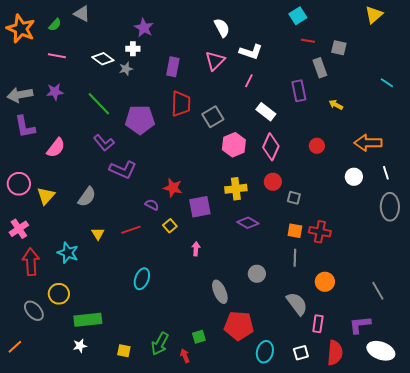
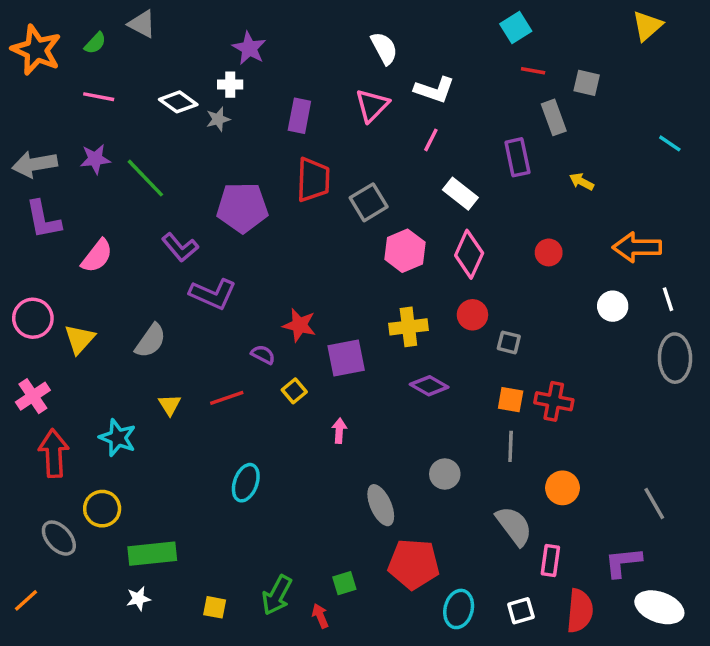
green line: (99, 104) -> (145, 178), moved

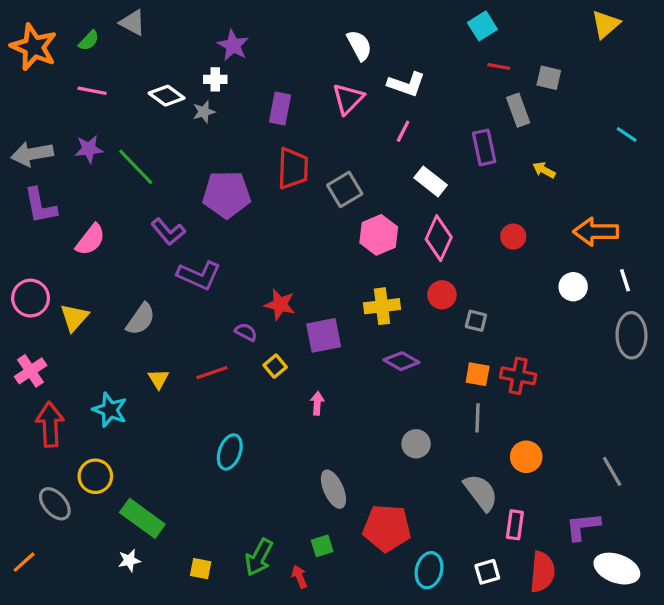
gray ellipse: (381, 505) -> (333, 489), moved
green rectangle: (152, 554) -> (142, 518), turned 42

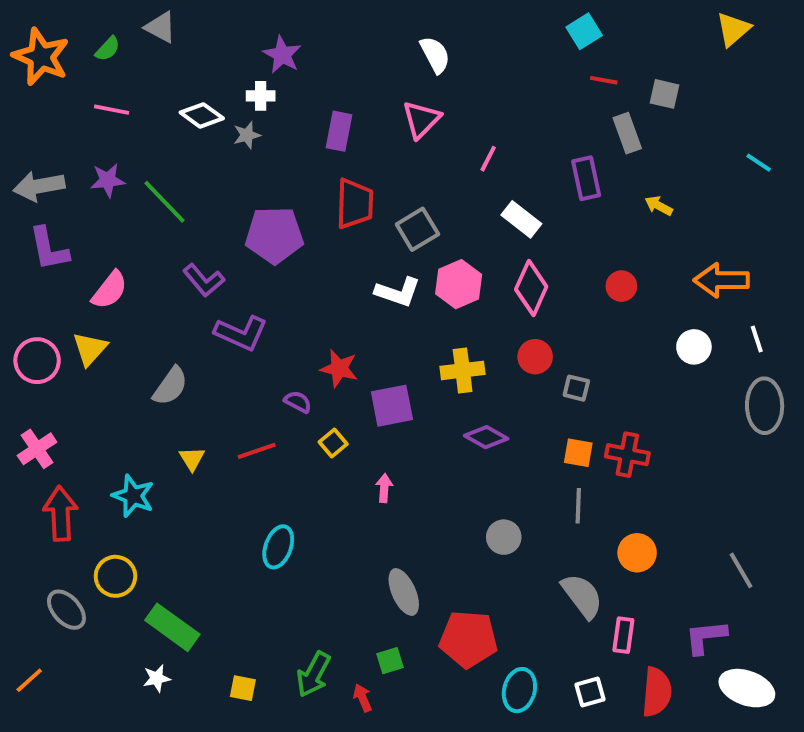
white L-shape: (406, 84) -> (398, 292), moved
yellow triangle: (74, 317) -> (90, 349), moved

